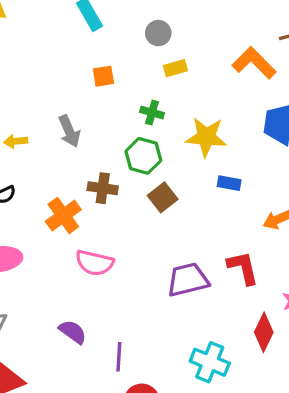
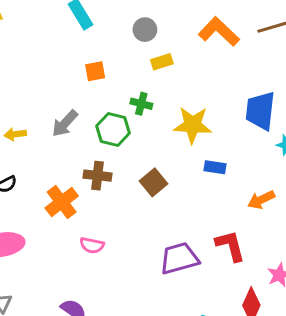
orange L-shape: (254, 63) -> (219, 32), moved
gray arrow: (69, 131) -> (65, 123), turned 68
green hexagon: (143, 156) -> (113, 129), moved
pink semicircle: (94, 263) -> (92, 245), size x0.7

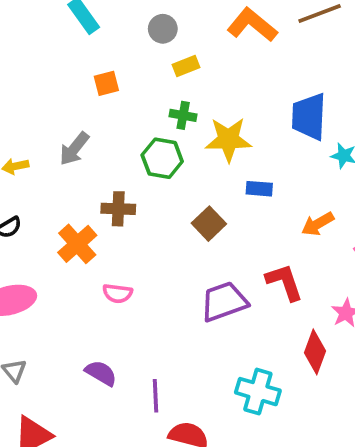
green cross: (141, 104) -> (183, 115), moved
green hexagon: (113, 129) -> (162, 158), moved
brown square: (154, 182) -> (209, 224), moved

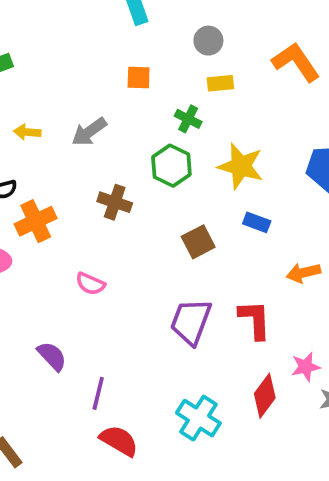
green cross: (183, 115) -> (188, 119), moved
orange cross: (77, 244) -> (36, 221), moved
purple trapezoid: (224, 302) -> (191, 322), turned -66

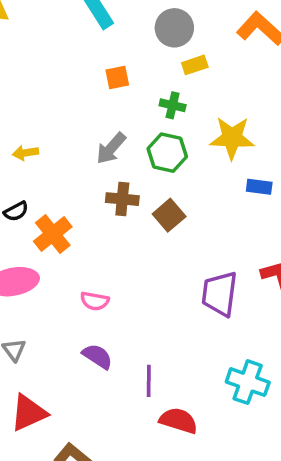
gray circle: (208, 41) -> (174, 28), size x1.4
gray arrow: (89, 132) -> (111, 148), moved
brown square: (198, 242) -> (169, 215), moved
pink semicircle: (90, 284) -> (95, 301), moved

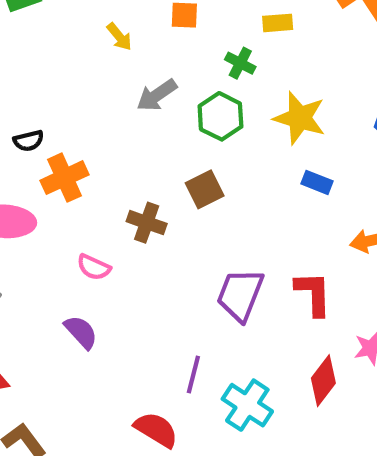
yellow arrow: (25, 153) -> (119, 37), moved, turned -135
brown cross: (122, 199) -> (147, 223), moved
purple line: (149, 381) -> (193, 374), moved

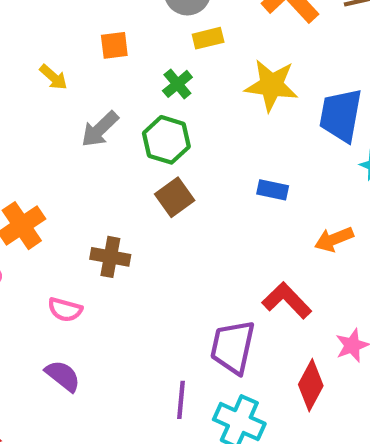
green cross: (240, 63) -> (177, 84), turned 32
yellow star: (300, 118) -> (271, 85), moved
brown square: (205, 189) -> (175, 197), moved
red L-shape: (313, 294) -> (287, 300), turned -33
purple trapezoid: (240, 295) -> (233, 347), moved

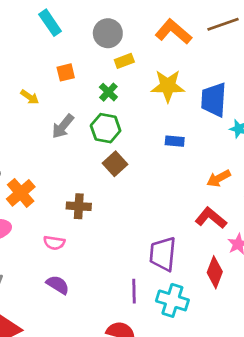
blue rectangle: (273, 190) -> (175, 141), moved
red L-shape: (287, 300) -> (211, 218), moved

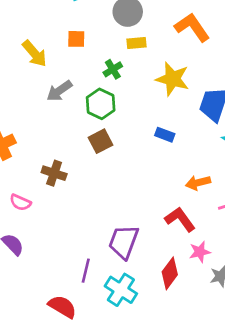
yellow arrow: (30, 97) -> (35, 54), size x1.5

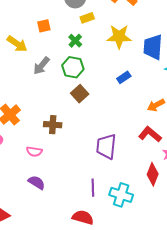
blue rectangle: (165, 135) -> (124, 77), turned -40
purple trapezoid: (124, 242) -> (106, 146), moved

